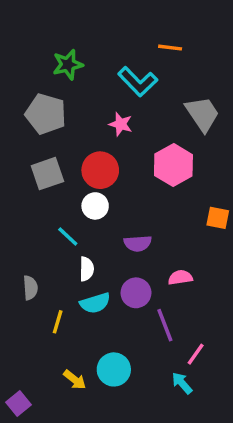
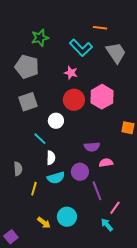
gray trapezoid: (202, 114) -> (116, 53), moved
red circle: (100, 170) -> (74, 100), moved
purple semicircle: (138, 243) -> (92, 147), moved

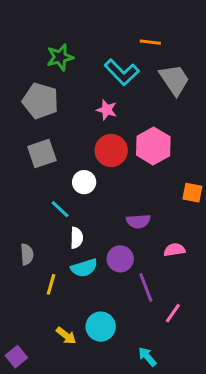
pink semicircle: (106, 163) -> (174, 250), moved
cyan arrow: (107, 225) -> (147, 357), moved

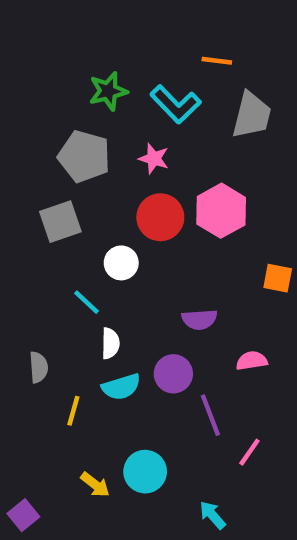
green star: (60, 57) -> (108, 91), moved
gray trapezoid: (174, 80) -> (252, 115), turned 48
gray pentagon: (40, 101) -> (84, 156), moved

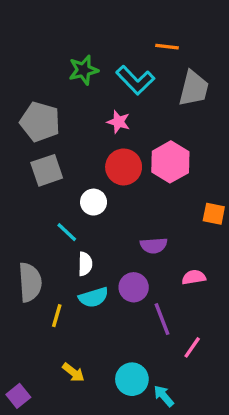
gray pentagon: (84, 156) -> (40, 122), moved
gray semicircle: (39, 367) -> (30, 282), size x1.6
cyan circle: (145, 472) -> (132, 379), moved

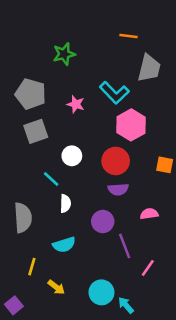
cyan L-shape: (135, 80) -> (114, 93), moved
pink star: (119, 122) -> (76, 104), moved
red circle: (124, 167) -> (116, 161), moved
cyan semicircle: (94, 297) -> (64, 245), moved
yellow line: (57, 316) -> (32, 267), moved

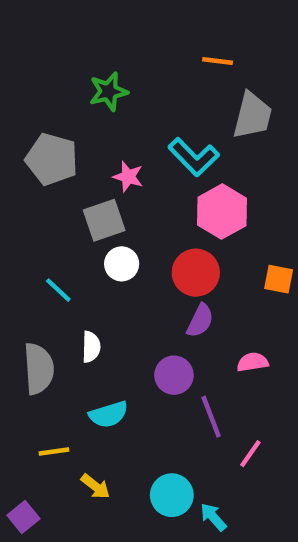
gray square: (36, 131) -> (104, 220), moved
cyan line: (51, 179) -> (58, 290), moved
purple semicircle: (118, 189) -> (200, 321), turned -60
white semicircle: (65, 203) -> (91, 347), moved
yellow line: (32, 267) -> (54, 452), turned 66

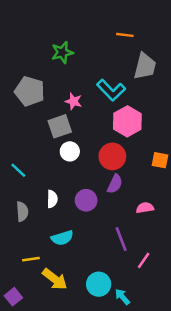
cyan line: (58, 290) -> (18, 170), moved
gray semicircle: (39, 369) -> (22, 212), size x0.7
purple circle: (174, 375) -> (86, 200), moved
yellow arrow: (95, 486) -> (55, 279), size x1.5

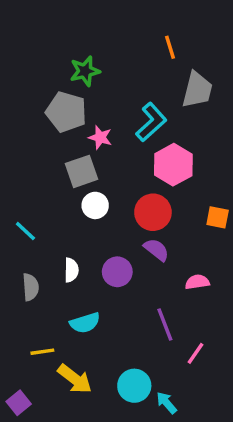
orange line: (125, 35) -> (170, 47), turned 66
cyan L-shape: (111, 90) -> (151, 122), turned -88
gray pentagon: (30, 91) -> (66, 112), moved
purple semicircle: (115, 184) -> (156, 250), turned -78

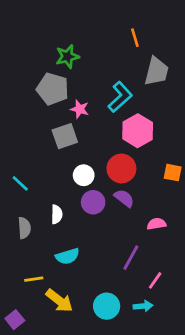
white circle: (95, 205) -> (84, 175), moved
purple circle: (117, 272) -> (93, 202), moved
purple line: (165, 325) -> (131, 258), turned 50
cyan arrow: (167, 403) -> (143, 306), moved, turned 126

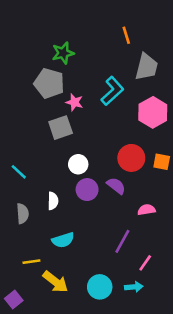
pink hexagon: (138, 131) -> (153, 112), moved
red circle: (121, 168) -> (131, 158), moved

